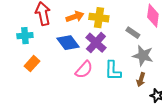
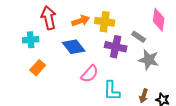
purple cross: (96, 43) -> (116, 47), moved, turned -30
cyan L-shape: (113, 71) -> (112, 91), moved
brown arrow: (141, 80) -> (144, 96), moved

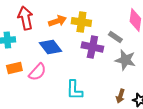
orange rectangle: (38, 68) -> (14, 68), turned 35
pink semicircle: (90, 74) -> (37, 72), moved
cyan L-shape: (112, 91) -> (74, 90), moved

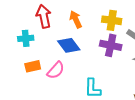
orange arrow: (57, 21) -> (76, 19), turned -96
yellow cross: (81, 22) -> (112, 20), moved

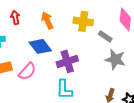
red arrow: (44, 16) -> (15, 17), size x0.6
purple cross: (111, 45) -> (67, 61), moved, turned -30

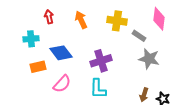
blue diamond: (40, 46) -> (61, 53), moved
pink semicircle: (27, 71) -> (62, 84), moved

